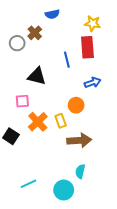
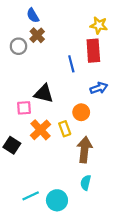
blue semicircle: (52, 14) -> (33, 15), moved, turned 72
black triangle: (37, 76) -> (44, 94), moved
brown arrow: (79, 140) -> (85, 150), turned -80
cyan circle: (64, 190) -> (57, 200), moved

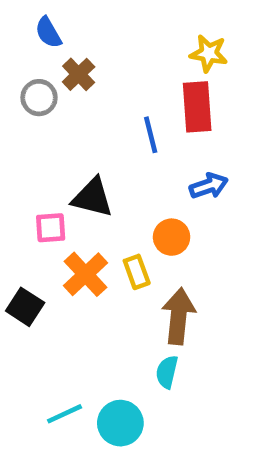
blue semicircle: (33, 15) -> (48, 32), moved
cyan semicircle: (86, 183) -> (167, 372), moved

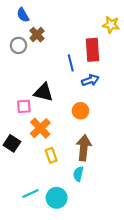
yellow star: (209, 53) -> (111, 25), moved
blue arrow: (209, 186) -> (90, 80), moved
yellow rectangle: (137, 272) -> (51, 155), moved

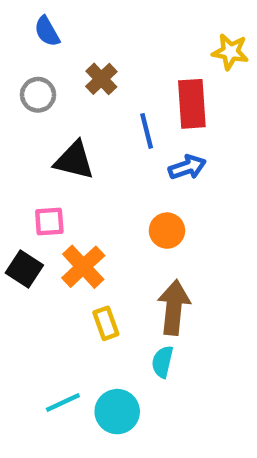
brown cross: (37, 35) -> (101, 79), moved
black triangle: (43, 92) -> (74, 160), moved
black square: (12, 143) -> (24, 269), moved

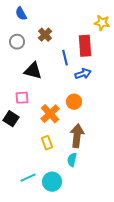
orange cross: (83, 267) -> (50, 114), moved

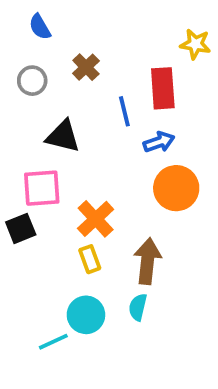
pink square: (22, 98) -> (42, 188), size x1.5
orange circle: (74, 102) -> (176, 188), moved, size x1.5
black square: (11, 119) -> (21, 228), turned 35
yellow rectangle: (47, 143) -> (90, 259), moved
cyan circle: (52, 182) -> (86, 315), moved

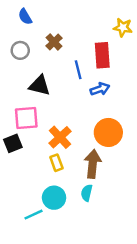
orange circle: (176, 188) -> (108, 132), moved

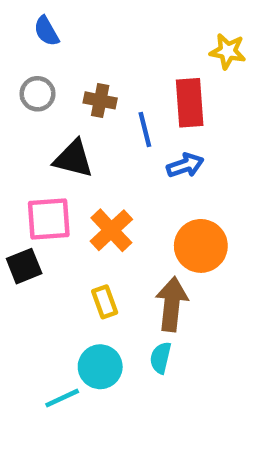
brown cross: (54, 42) -> (100, 100), moved, turned -35
orange cross: (60, 137) -> (111, 230), moved

